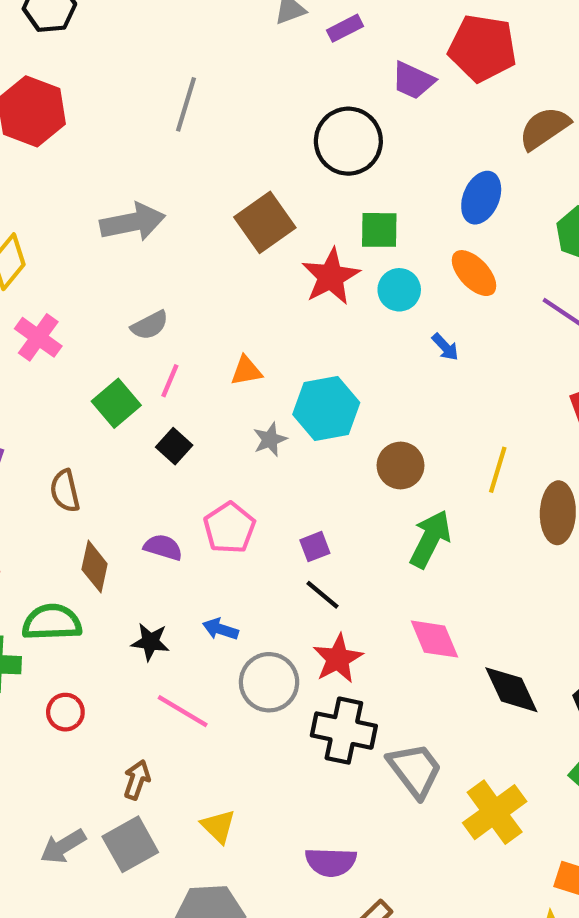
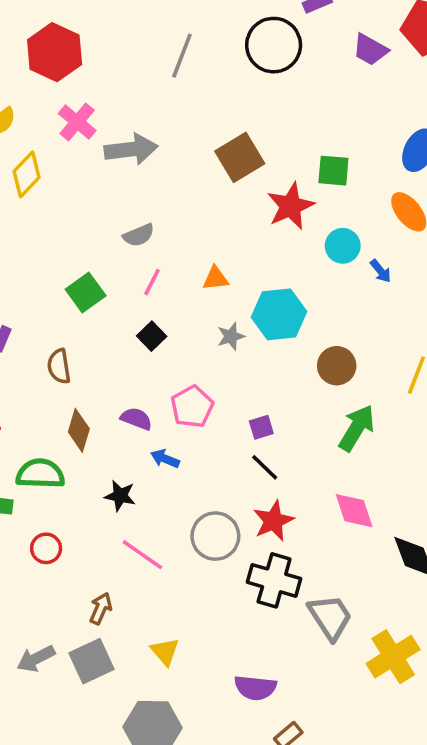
black circle: (348, 141) -> (274, 45), moved
cyan circle: (399, 290) -> (343, 246), moved
pink cross: (38, 337) -> (77, 122), moved
green square: (116, 403) -> (86, 293), moved
blue arrow: (221, 629) -> (165, 459), moved

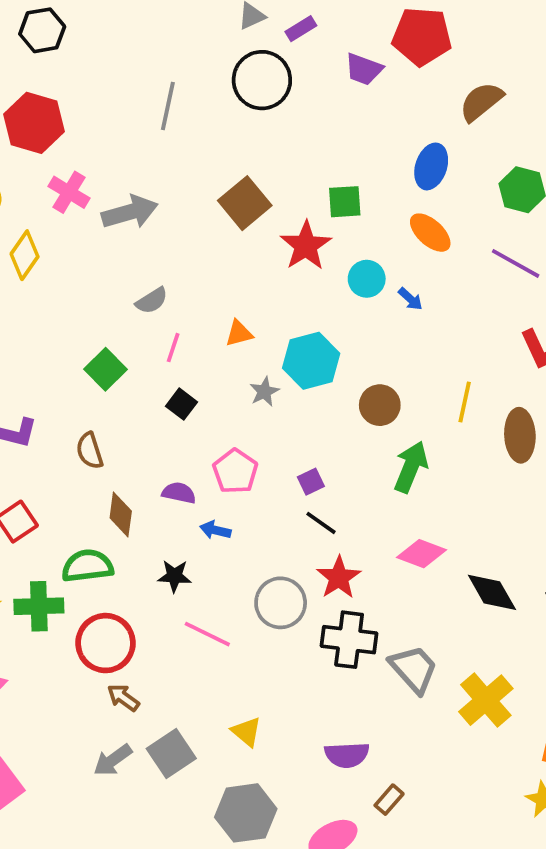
pink diamond: (354, 511) -> (421, 554), turned -42
red circle: (46, 548) -> (106, 643), size x1.8
brown arrow: (101, 608) -> (123, 698), moved, turned -68

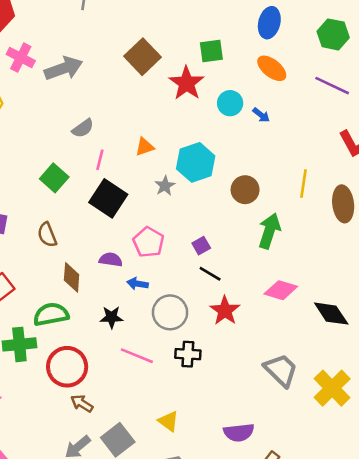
black square: (181, 404) -> (108, 198), size x1.8
gray circle: (281, 603) -> (170, 312), moved
black cross: (349, 640) -> (188, 354), moved, size x0.7

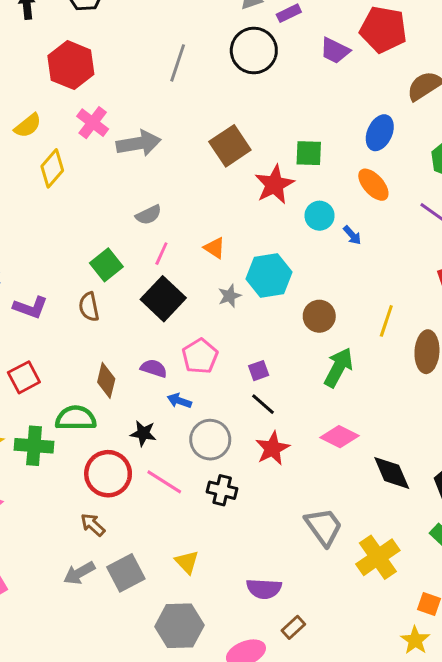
orange triangle: (145, 147) -> (214, 248), turned 42
brown semicircle: (47, 235) -> (89, 307), moved
red circle: (67, 367) -> (108, 474), moved

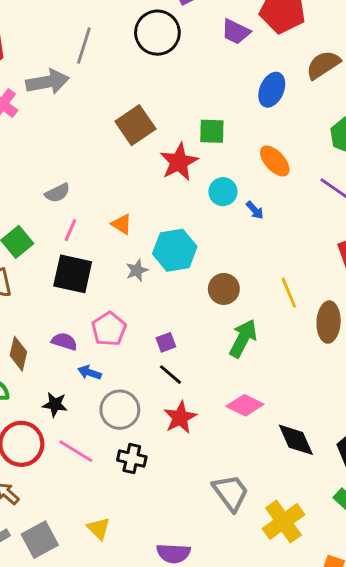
blue ellipse: (380, 133) -> (272, 90), moved
gray arrow: (139, 143) -> (48, 82), moved
black square: (163, 299) -> (73, 274), turned -30
yellow line: (386, 321) -> (289, 293), turned -40

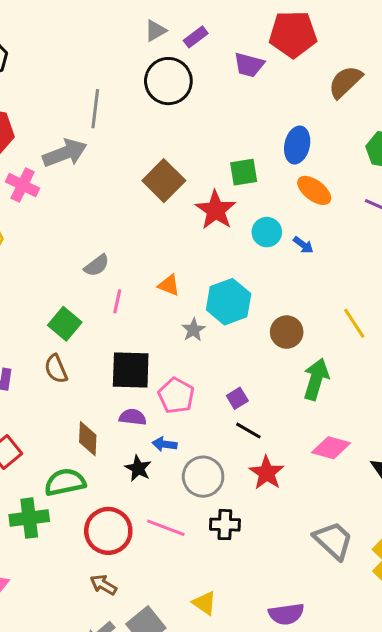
blue ellipse: (272, 90) -> (297, 145), moved
black square: (73, 274) -> (131, 370), moved
black star: (55, 404) -> (138, 468), moved, turned 30

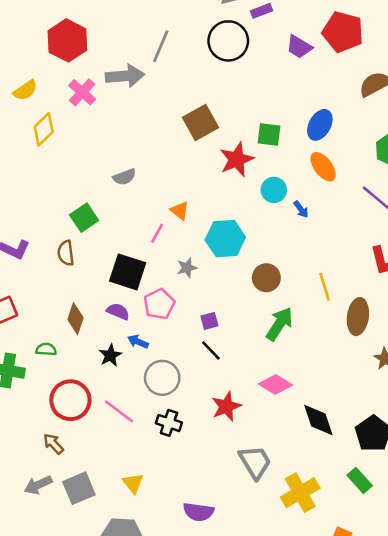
pink line: (117, 301) -> (157, 233), moved
gray star: (193, 330) -> (187, 268), moved
red star: (267, 473) -> (226, 406), moved
green semicircle: (65, 482) -> (46, 349), size x0.6

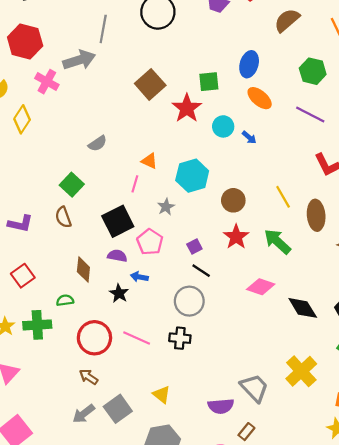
black square: (128, 272) -> (118, 221), turned -32
green arrow: (279, 324) -> (277, 241), moved, turned -68
gray circle: (162, 378) -> (189, 301), moved
red star: (226, 406) -> (236, 237), moved
gray trapezoid: (255, 462) -> (254, 388), moved

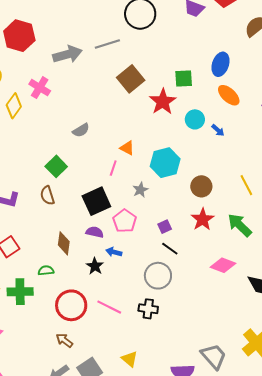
gray line: (103, 29) -> (107, 44), moved, turned 60
pink cross: (47, 82) -> (40, 88), moved

